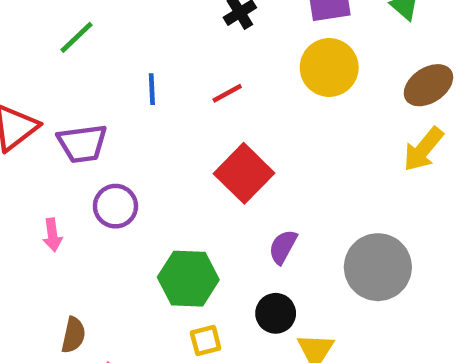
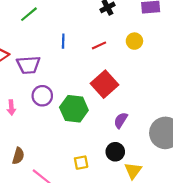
yellow circle: (329, 68) -> (134, 41), moved, size x0.6
green hexagon: (188, 279) -> (74, 109), moved

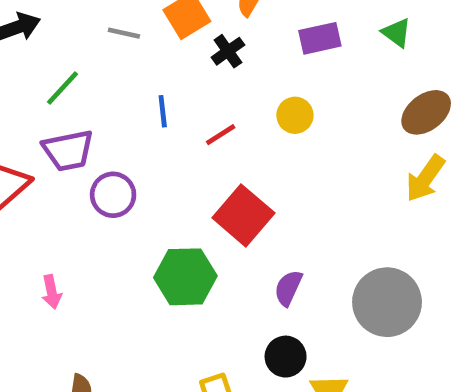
blue line: (63, 41) -> (163, 111), moved
purple trapezoid: (28, 65) -> (68, 150), moved
purple circle: (42, 96) -> (113, 195), moved

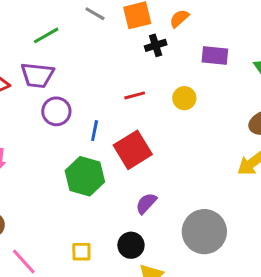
blue line: (163, 111) -> (95, 131), moved

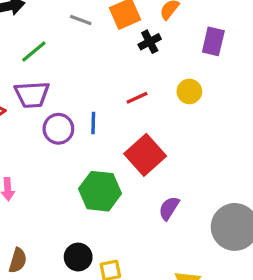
purple rectangle: (215, 56) -> (213, 41), turned -72
blue line: (95, 131) -> (93, 123), moved
black circle: (131, 245) -> (78, 257), moved

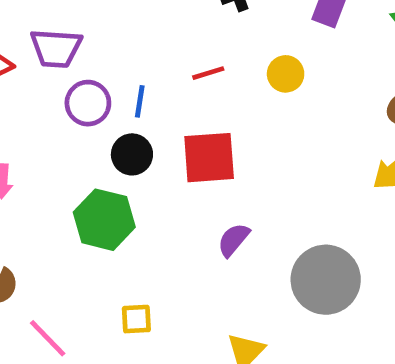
red square: (145, 155) -> (209, 158), turned 30
green hexagon: (100, 191) -> (104, 220), moved
black circle: (78, 257) -> (132, 154), moved

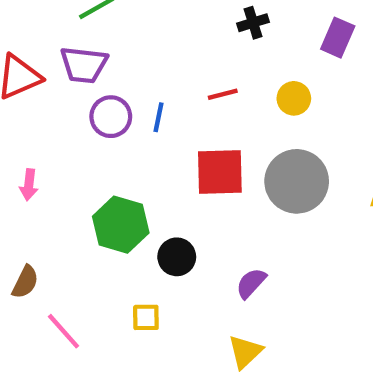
black circle: (132, 154) -> (177, 257), moved
purple semicircle: (234, 240) -> (251, 283), moved
gray circle: (326, 280) -> (297, 181), moved

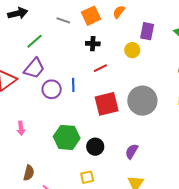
black cross: (253, 23) -> (93, 44), moved, turned 32
purple trapezoid: (84, 65) -> (34, 68), turned -45
yellow circle: (294, 98) -> (132, 50), moved

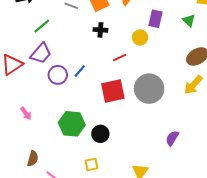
red line: (100, 68) -> (120, 57), moved
blue line: (73, 85) -> (80, 71), turned 40
pink arrow: (21, 128) -> (26, 113), turned -32
purple semicircle: (132, 151) -> (172, 138), moved

